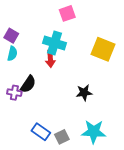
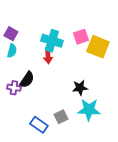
pink square: (67, 13) -> (81, 37), moved
cyan star: (94, 132) -> (89, 110), moved
gray square: (62, 137) -> (61, 117), moved

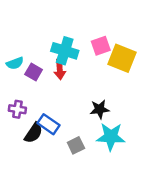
purple square: (11, 34) -> (34, 72), moved
cyan semicircle: (12, 51) -> (15, 63), turned 56
black semicircle: (27, 80) -> (34, 133), moved
blue rectangle: (39, 125) -> (49, 124), moved

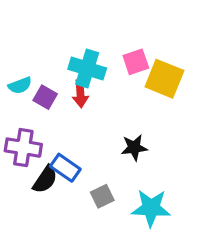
purple cross: (17, 109) -> (23, 148), size x1.5
cyan star: (111, 137) -> (151, 208), moved

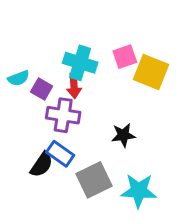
purple cross: (23, 148) -> (63, 115), moved
gray square: (102, 196) -> (94, 180), size x1.6

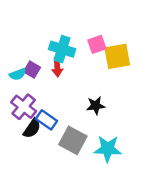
yellow square: (151, 72) -> (117, 56), turned -32
cyan semicircle: (18, 78) -> (18, 74), moved
purple cross: (63, 115) -> (24, 107), moved, turned 30
gray square: (94, 180) -> (73, 140), turned -36

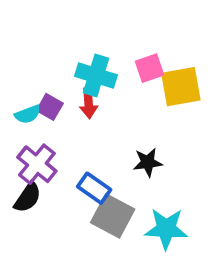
blue rectangle: (46, 120) -> (94, 188), moved
black semicircle: (32, 128) -> (28, 197), moved

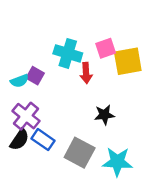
red arrow: (89, 103) -> (86, 73), moved
blue rectangle: (94, 188) -> (43, 140), moved

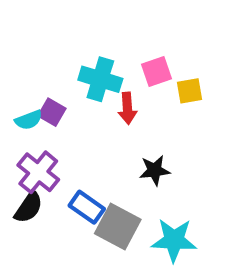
yellow square: (128, 61) -> (189, 91), size x0.6
blue rectangle: (43, 140) -> (87, 207), moved

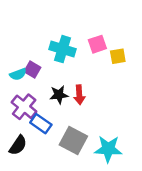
red arrow: (127, 108) -> (79, 95), moved
black star: (155, 170) -> (59, 95), moved
black semicircle: (29, 207) -> (18, 145), moved
blue rectangle: (87, 207) -> (41, 124), moved

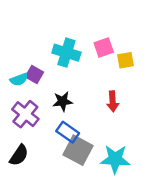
red arrow: (79, 95) -> (113, 101), moved
blue rectangle: (41, 124) -> (68, 132), moved

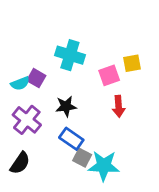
pink square: (104, 47) -> (109, 75), moved
gray square: (78, 150) -> (82, 158), size x0.6
cyan star: (115, 159) -> (104, 166), moved

